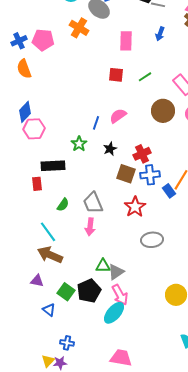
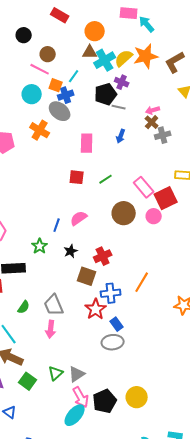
blue cross: (150, 175) -> (111, 293), moved
blue rectangle: (169, 191) -> (117, 324), moved
green triangle: (103, 266) -> (56, 373), moved, turned -42
black pentagon: (89, 291) -> (105, 401), moved
green square: (66, 292) -> (28, 381), moved

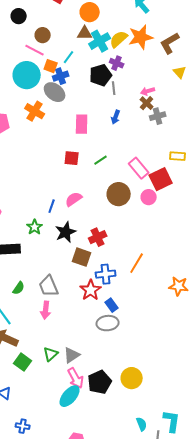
cyan circle: (32, 94) -> (27, 75), size x1.4
gray line: (119, 107) -> (114, 88), turned 72
black star: (71, 251) -> (66, 232), size x1.5

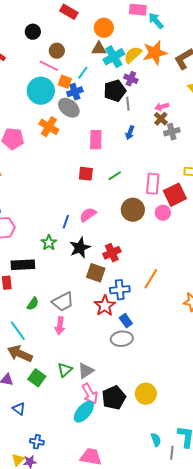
pink rectangle: (139, 168) -> (153, 184), turned 45
gray trapezoid: (49, 286) -> (63, 302), turned -95

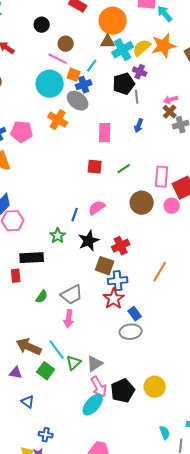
orange circle: (104, 28) -> (113, 21), size x1.4
blue cross: (120, 290) -> (118, 281), moved
cyan line: (18, 331) -> (57, 350), moved

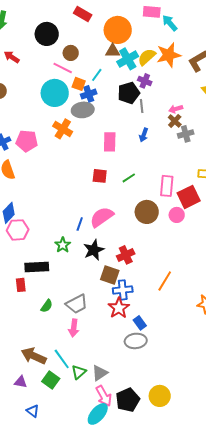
black circle: (42, 25) -> (47, 34), size x1.5
gray ellipse: (78, 101) -> (83, 110), turned -45
pink semicircle: (97, 208) -> (102, 217), size x1.4

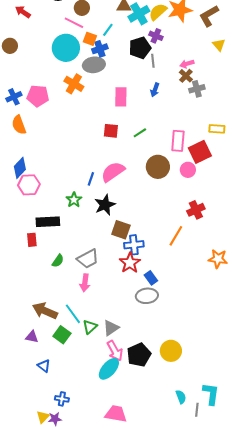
red cross: (126, 255) -> (196, 210), moved

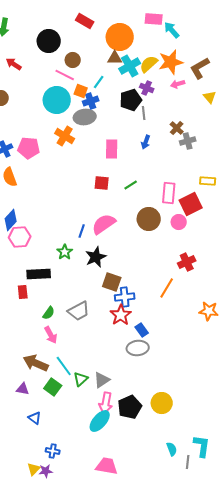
pink arrow: (187, 64) -> (178, 84), moved
pink arrow: (85, 283) -> (51, 335), moved, turned -36
pink arrow: (115, 351) -> (106, 403), turned 40

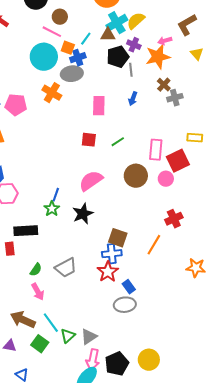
brown triangle: (115, 58) -> (108, 35), moved
orange star: (171, 62) -> (158, 57), moved
blue line: (82, 231) -> (56, 195), moved
brown square: (112, 282) -> (118, 238), moved

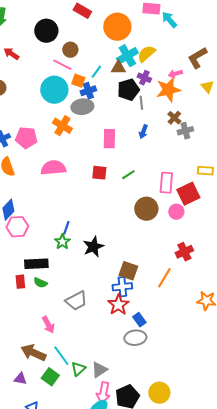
pink semicircle: (91, 181) -> (53, 168), moved, turned 30
green semicircle: (36, 270) -> (40, 283), moved, turned 80

